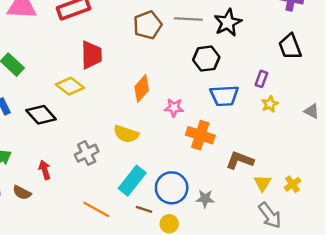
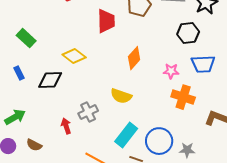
red trapezoid: (91, 55) -> (106, 21), moved
pink star: (174, 108) -> (171, 71), moved
black diamond: (41, 115) -> (50, 80), turned -50
red arrow: (45, 170) -> (66, 126), moved

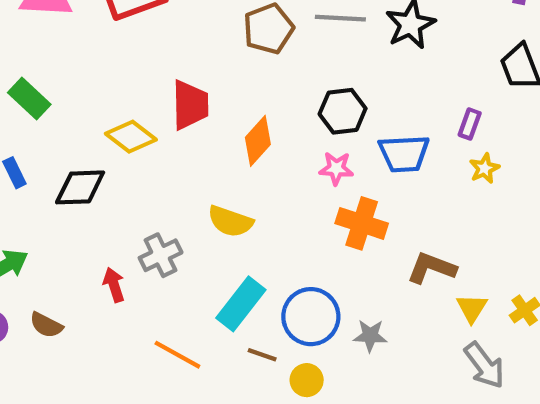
red trapezoid: (106, 21) -> (190, 105), moved
black hexagon: (188, 33) -> (343, 111), moved

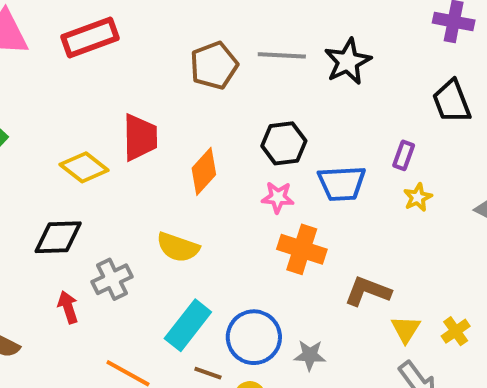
black diamond: (80, 187) -> (58, 237), moved

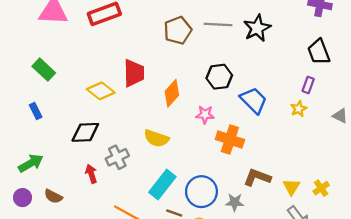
purple rectangle: (404, 155) -> (308, 85), moved
blue trapezoid: (342, 183) -> (254, 100), turned -132
pink star: (278, 197) -> (205, 115), moved
brown L-shape: (368, 291) -> (257, 177), moved

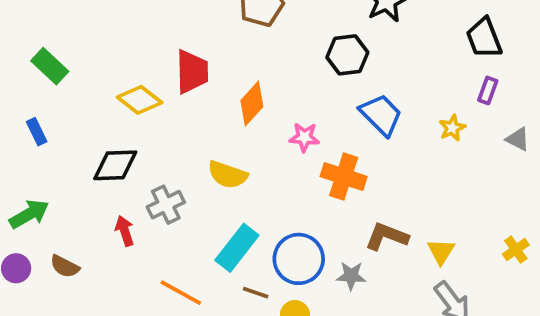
black hexagon: (219, 77) -> (347, 55), moved
purple rectangle: (308, 85) -> (488, 90), moved
yellow cross: (321, 188) -> (516, 250), moved

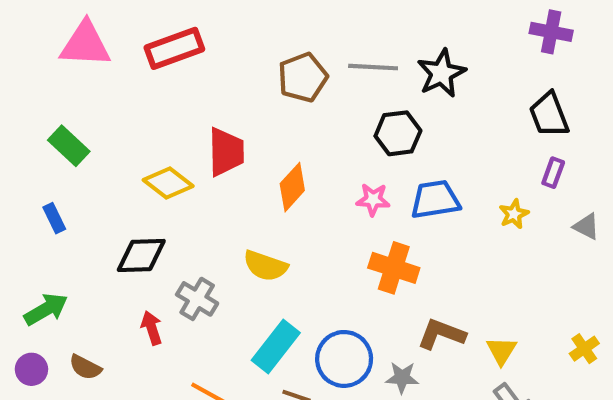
blue trapezoid: (381, 115) -> (435, 200), turned -54
pink star: (304, 137) -> (373, 200), moved
gray cross: (166, 205) -> (197, 299), turned -33

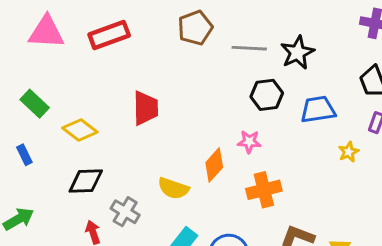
brown pentagon: (303, 77) -> (195, 28), moved
yellow diamond: (168, 183) -> (80, 130), moved
orange diamond: (292, 187) -> (214, 165), moved
blue trapezoid: (435, 200) -> (318, 110), moved
orange cross: (394, 268) -> (264, 190), turned -32

